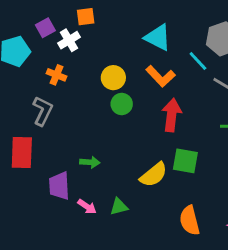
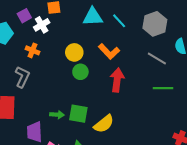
cyan triangle: (158, 37) -> (93, 17), moved, turned -30
cyan line: (198, 61) -> (119, 21), moved
green square: (185, 161) -> (78, 114), moved

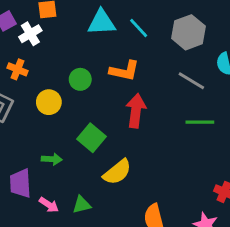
orange L-shape: (109, 51) -> (124, 71), turned -35
yellow circle: (74, 52) -> (49, 102), moved
green circle: (80, 72) -> (80, 79), moved
green square: (78, 114) -> (92, 138), moved, turned 30

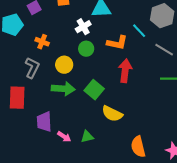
cyan line: (139, 28) -> (139, 31), moved
white cross: (30, 34) -> (83, 27), moved
green arrow: (52, 159) -> (63, 89), moved, size x1.6
yellow semicircle: (117, 172) -> (112, 114), turned 65

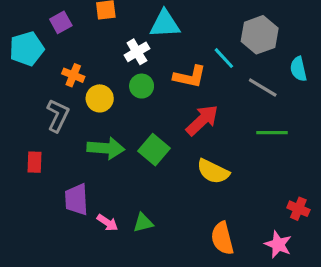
yellow circle: (64, 65) -> (100, 98), moved
red arrow: (125, 71) -> (202, 120), turned 40
red rectangle: (17, 98) -> (34, 162), size x0.6
yellow semicircle: (112, 114) -> (213, 171), moved

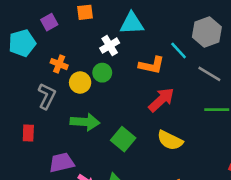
green circle: (142, 86) -> (102, 73), moved
green square: (154, 150) -> (123, 139), moved
purple trapezoid: (76, 199) -> (62, 163), turned 80

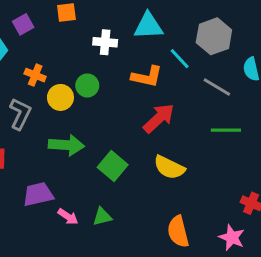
cyan triangle: (132, 23) -> (148, 26), moved
white cross: (110, 46) -> (105, 42), moved, turned 36

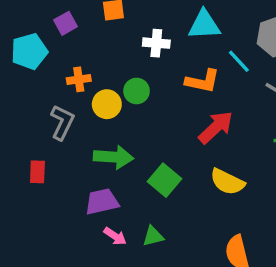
orange cross: (35, 75) -> (79, 79), turned -30
purple trapezoid: (38, 194) -> (102, 202), moved

